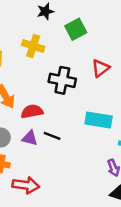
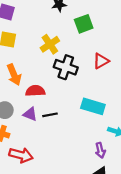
yellow cross: (33, 46) -> (50, 44), moved, turned 30
black line: (52, 136) -> (50, 115), turned -40

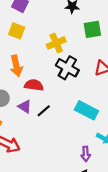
black line: (50, 115) -> (44, 111), turned -40

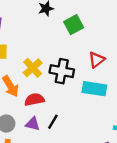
yellow cross: (56, 43) -> (33, 68), moved
cyan rectangle: (86, 110) -> (94, 89), moved

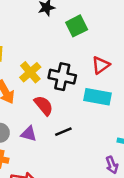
red semicircle: (34, 100) -> (44, 105), moved, turned 60
black line: (53, 122) -> (63, 132), moved, turned 35

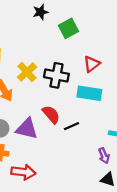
red semicircle: (44, 105) -> (51, 114), moved
black line: (63, 132) -> (72, 126), moved
purple triangle: (29, 134) -> (27, 129), size x1.5

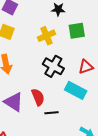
yellow cross: (27, 72) -> (47, 36), moved

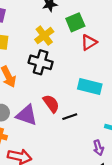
black cross: (53, 66) -> (41, 62), moved
red triangle: (86, 67) -> (89, 42), moved

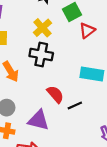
purple triangle: (27, 115) -> (38, 120), moved

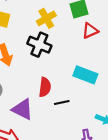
red semicircle: (55, 94) -> (45, 87), turned 36

